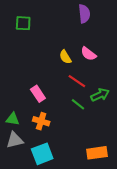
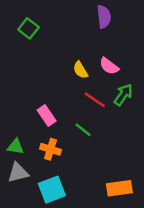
green square: (23, 23) -> (28, 28), turned 35
green arrow: (100, 95) -> (123, 95), moved, turned -30
green line: (78, 104) -> (83, 130), moved

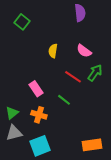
yellow semicircle: (80, 70) -> (53, 51), moved, turned 40
green triangle: (15, 147) -> (12, 113), turned -48

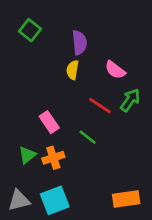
purple semicircle: (80, 13) -> (79, 42), moved
green triangle: (12, 113) -> (27, 155), moved
orange cross: (39, 115) -> (53, 158), turned -35
gray triangle: (14, 133) -> (19, 200), moved

